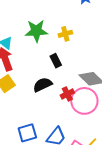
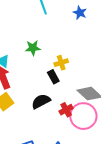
green star: (36, 31) -> (33, 48), size x0.7
yellow cross: (65, 34) -> (61, 63), moved

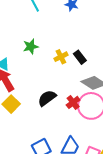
black rectangle: (53, 77) -> (80, 57), moved

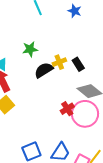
black semicircle: (47, 98) -> (44, 70), moved

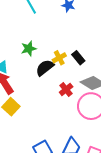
red cross: (67, 109) -> (66, 89), moved

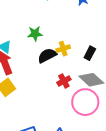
black rectangle: (78, 58) -> (90, 53), moved, turned 56

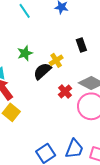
black rectangle: (90, 53) -> (81, 45), moved, turned -32

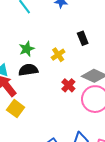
black semicircle: (42, 71) -> (28, 70), moved, turned 36

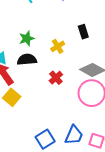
red cross: (68, 85) -> (56, 78), moved

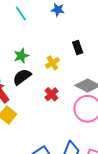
black semicircle: (27, 60) -> (22, 77), turned -30

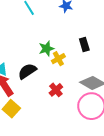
green star: (21, 56) -> (46, 49), moved

